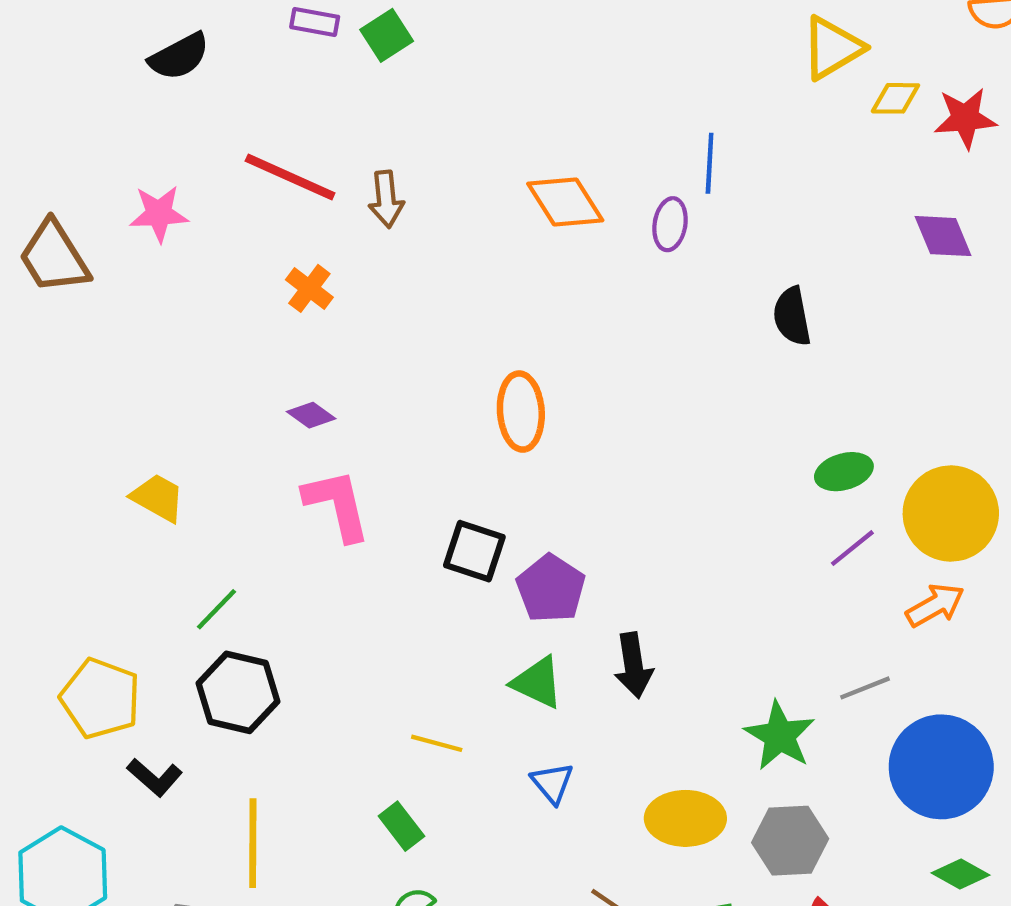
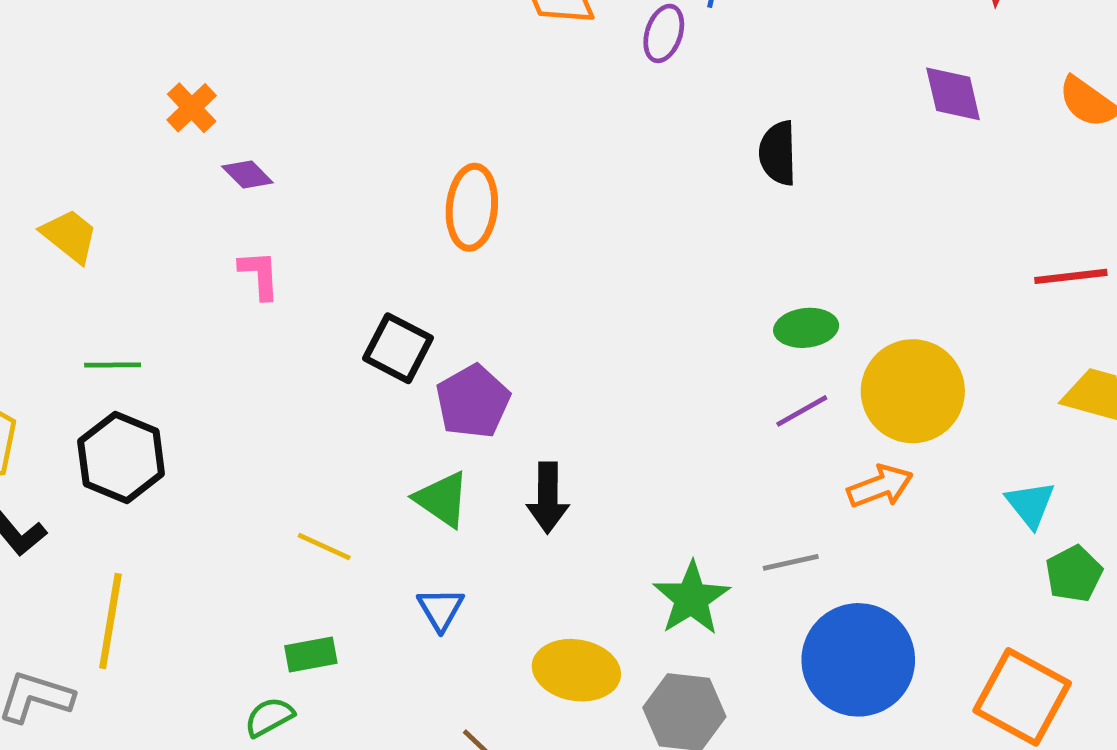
orange cross: (309, 288) -> (192, 108), moved
pink L-shape: (337, 505) -> (259, 275), size x0.6
green line: (217, 609) -> (113, 365), turned 36
green rectangle: (401, 826) -> (311, 654), moved, turned -72

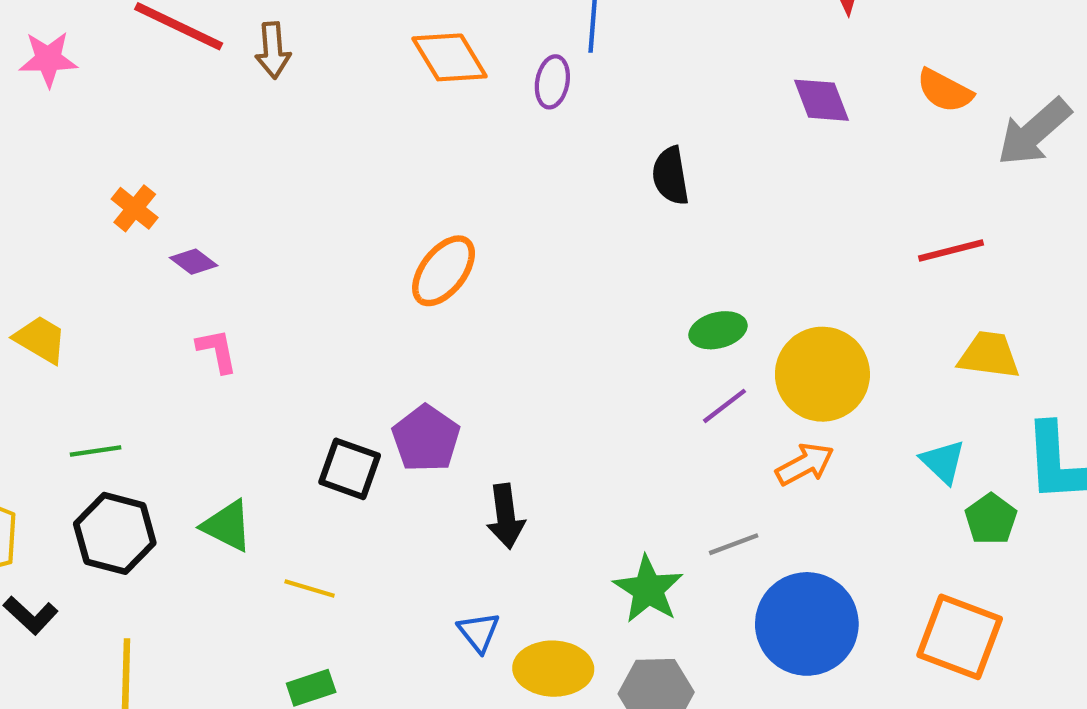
orange ellipse: (472, 207) -> (444, 271), moved, turned 40
black square: (398, 348) -> (350, 469), moved
green triangle: (442, 499) -> (227, 526), moved
blue triangle: (441, 609) -> (479, 632), moved

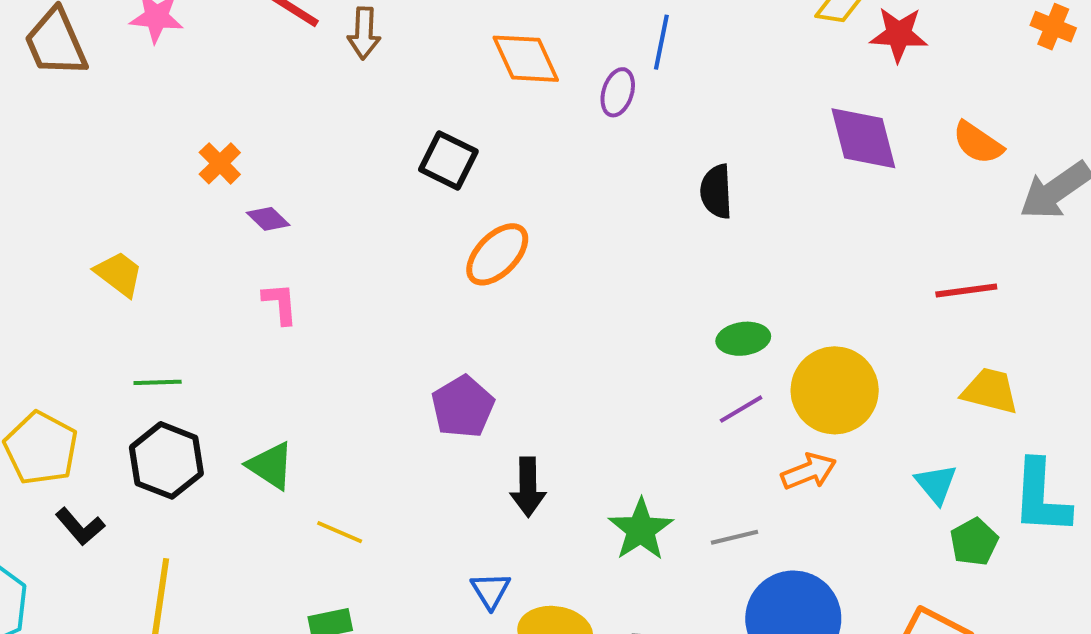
purple diamond: (821, 100) -> (863, 138), size x1.4
black square: (350, 469) -> (448, 160), moved
green star: (648, 589) -> (641, 530), moved

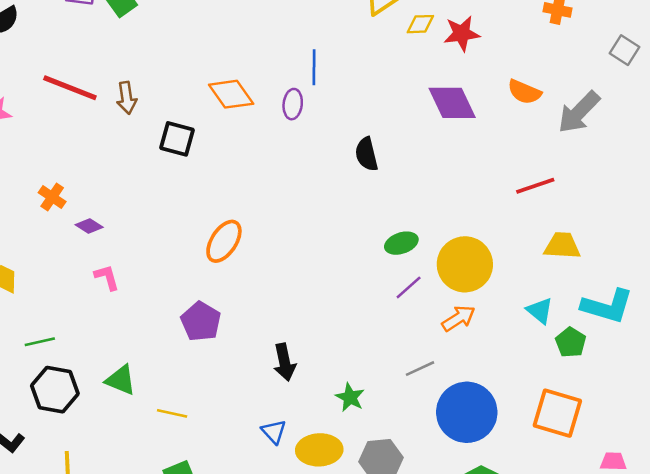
black square: (448, 160) -> (177, 139), moved
orange ellipse: (497, 254) -> (224, 241), moved
purple pentagon: (463, 407) -> (201, 321), moved
cyan L-shape: (1041, 497) -> (607, 306), turned -66
green star: (641, 530) -> (350, 397), moved, size x0.7

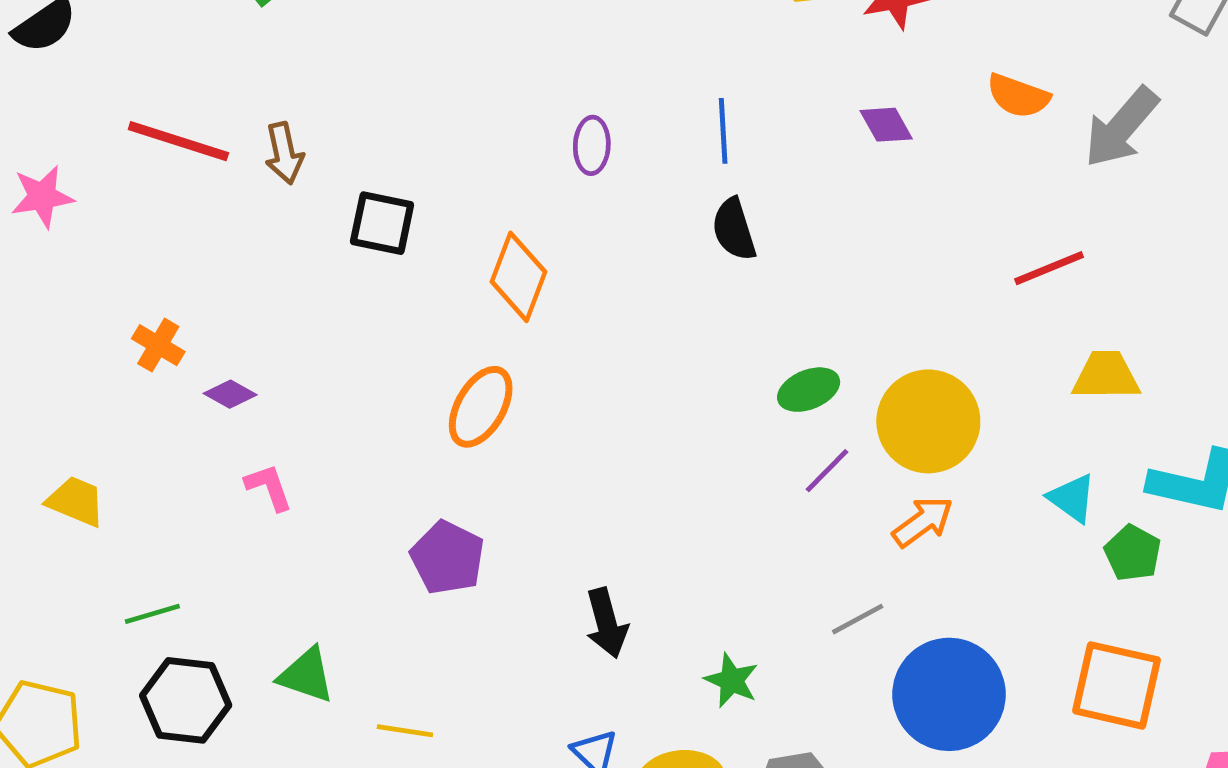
blue line: (314, 67) -> (723, 131), moved
orange diamond: (231, 94) -> (519, 277), moved, turned 60
purple diamond: (452, 103) -> (886, 125), size x0.6

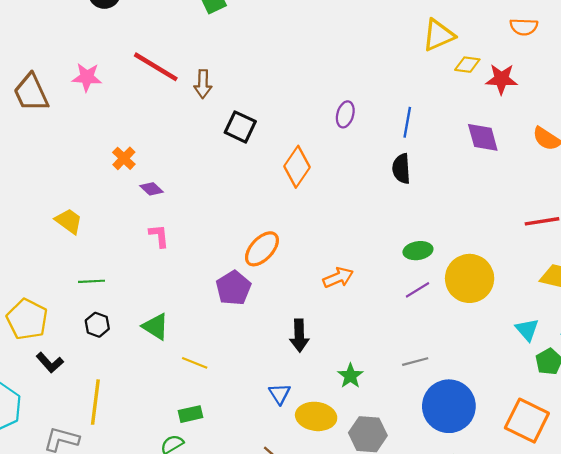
purple diamond: (886, 125) -> (483, 137), size x1.4
orange ellipse: (481, 407) -> (262, 249), moved
orange arrow: (923, 522) -> (338, 278), moved
black hexagon: (186, 700) -> (97, 325), size x0.6

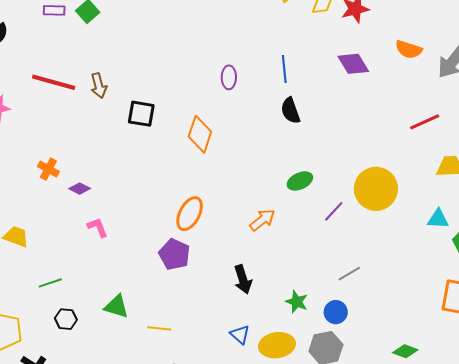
green ellipse: (418, 251) -> (300, 181), moved
cyan triangle: (527, 330) -> (438, 219), turned -30
blue circle: (449, 406) -> (336, 312), moved, size x0.5

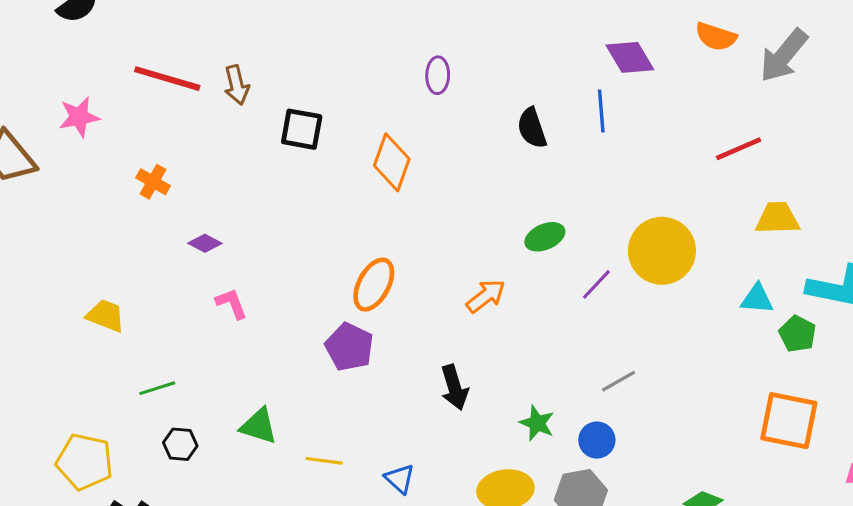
blue line: (284, 69) -> (601, 111), moved
orange cross: (48, 169) -> (153, 182), moved
blue triangle: (240, 335) -> (400, 479), moved

